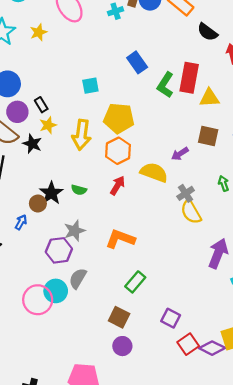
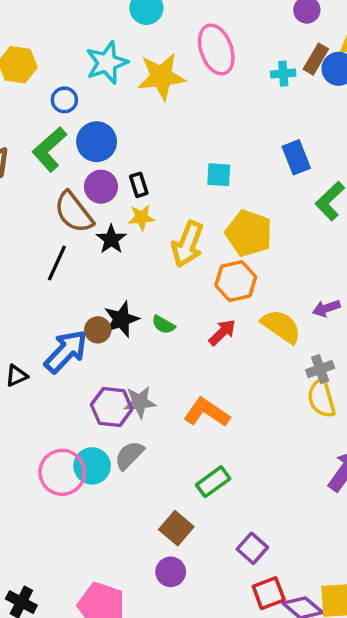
yellow star: (39, 32) -> (161, 77), size x1.8
blue arrow: (21, 222) -> (66, 351), size x2.0
gray star: (75, 231) -> (140, 402), moved

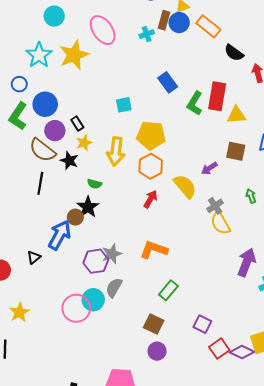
green semicircle: (163, 325) -> (94, 184), moved
yellow semicircle: (281, 326) -> (185, 186), turned 30

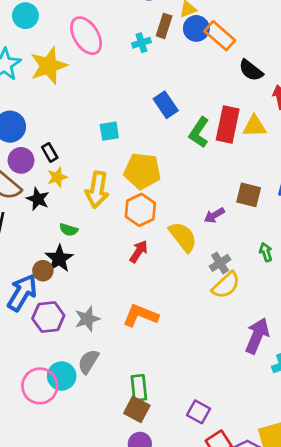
blue circle: (179, 23) -> (196, 28), moved
yellow triangle: (236, 115) -> (255, 126), moved
yellow semicircle: (220, 223) -> (226, 285), turned -105
purple hexagon: (96, 261) -> (48, 317), moved
green rectangle: (168, 290) -> (139, 388), moved, turned -48

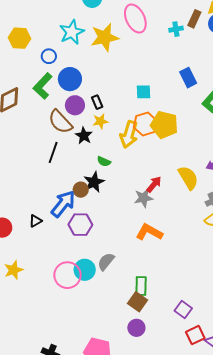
orange hexagon: (140, 210) -> (145, 124), moved
gray star: (87, 319) -> (143, 198), moved

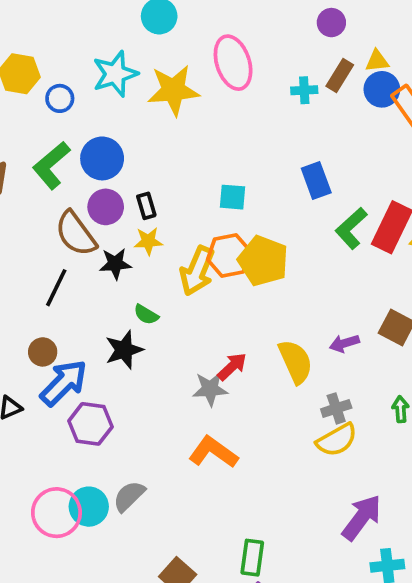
blue circle: (49, 56) -> (60, 98), moved
black star: (84, 136) -> (115, 264), turned 30
brown circle: (81, 190) -> (43, 352), moved
green rectangle: (141, 286) -> (252, 558), moved

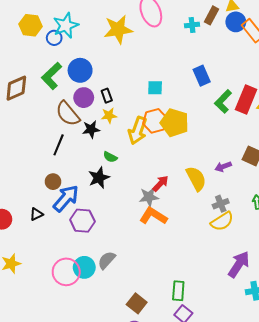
cyan star: (115, 74) -> (66, 25), moved
orange L-shape: (213, 452) -> (153, 216), moved

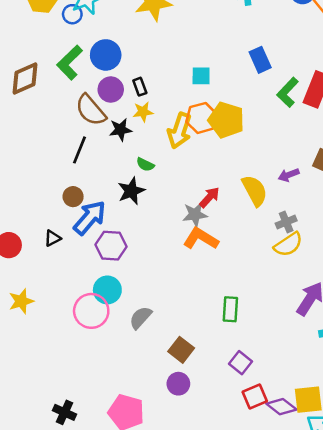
gray semicircle: (107, 260) -> (141, 318), moved
cyan circle: (84, 267) -> (107, 290), moved
green rectangle: (178, 291) -> (230, 309), moved

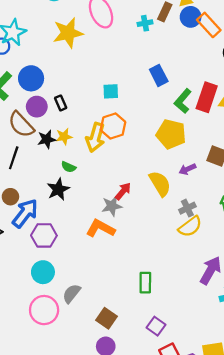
yellow star: (143, 112) -> (64, 137), moved
yellow pentagon: (226, 120) -> (171, 134), moved
orange L-shape: (201, 239) -> (100, 228), moved
pink circle: (91, 311) -> (44, 310), moved

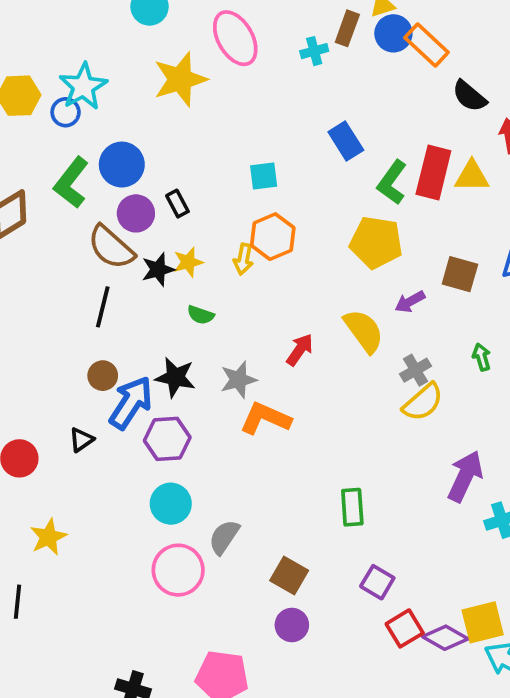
yellow arrow: (95, 137) -> (243, 259), size x0.6
black star: (58, 189) -> (175, 377), moved, turned -30
gray star: (112, 206) -> (238, 380), moved

